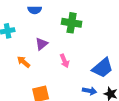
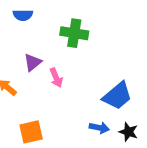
pink arrow: (65, 61) -> (56, 78), moved

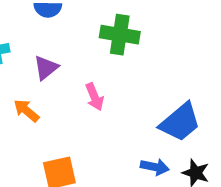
purple triangle: (33, 62) -> (46, 68), moved

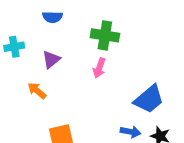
pink arrow: (94, 97) -> (99, 68), moved, turned 42

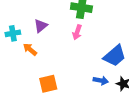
cyan cross: (14, 47) -> (13, 33), moved

